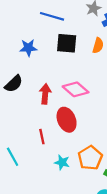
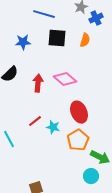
red ellipse: (67, 120) -> (79, 112), moved
red line: (42, 137) -> (35, 121), turned 64
cyan star: (62, 162) -> (53, 127), moved

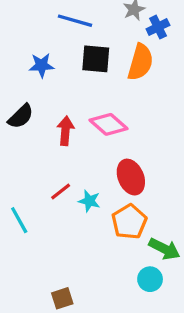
orange semicircle: (85, 40) -> (140, 62), size x1.6

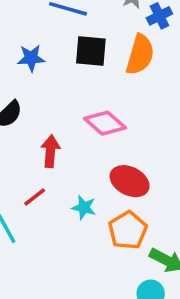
red arrow: (65, 131) -> (50, 151), moved
red ellipse: (131, 177) -> (130, 181), turned -40
red line: (61, 191) -> (35, 197), moved

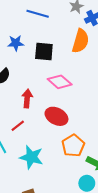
black square: (91, 51) -> (44, 51), moved
red ellipse: (130, 181) -> (56, 116), moved
cyan star: (84, 208) -> (31, 157), moved, size x1.6

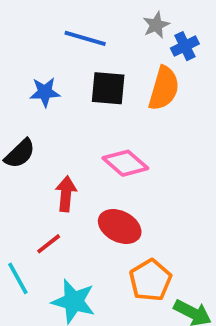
black square: (44, 51) -> (108, 88), moved

